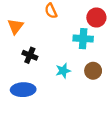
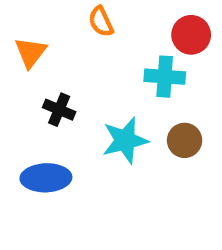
cyan star: (63, 71) -> (125, 140), size x1.5

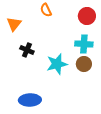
cyan cross: (165, 77) -> (84, 44), moved
blue ellipse: (46, 178) -> (30, 100), moved

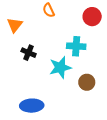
cyan cross: (84, 44) -> (76, 46), moved
brown circle: (84, 64) -> (87, 82), moved

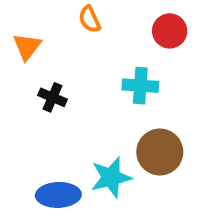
cyan star: (60, 67) -> (111, 177), moved
brown circle: (87, 82) -> (160, 152), size x1.5

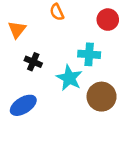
cyan star: (111, 177) -> (69, 78), moved, turned -30
blue ellipse: (58, 195) -> (23, 105), moved, turned -30

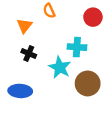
orange triangle: (17, 29) -> (24, 26), moved
blue ellipse: (23, 105) -> (20, 91), turned 35

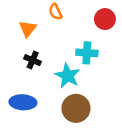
brown circle: (88, 83) -> (76, 108), moved

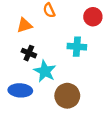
orange triangle: (28, 29) -> (25, 25), turned 35
cyan star: (68, 76) -> (45, 71), moved

